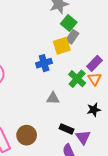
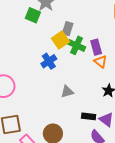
green square: (69, 23) -> (33, 15), moved
purple rectangle: (95, 63) -> (96, 47), turned -42
green cross: (77, 79) -> (77, 45), moved

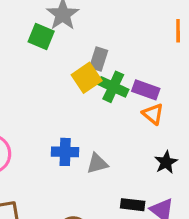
purple rectangle: (96, 47) -> (146, 90), turned -56
blue cross: (49, 61) -> (65, 152), moved, turned 35

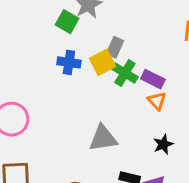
blue cross: (65, 152) -> (69, 62), moved
gray triangle: (97, 163) -> (103, 138), size x1.5

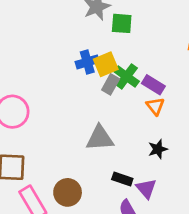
green square: (67, 22) -> (122, 23), moved, turned -30
gray rectangle: (115, 47) -> (111, 84), moved
blue cross: (69, 62) -> (87, 62), moved, turned -30

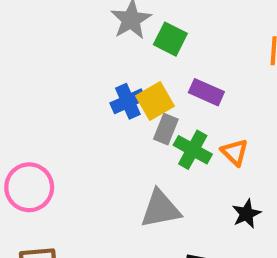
green square: (122, 23) -> (170, 39), turned 30
green cross: (127, 76) -> (193, 150), moved
purple rectangle: (153, 85) -> (206, 92), moved

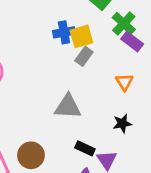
purple rectangle: (206, 92) -> (132, 41), moved
green cross: (193, 150) -> (124, 24), moved

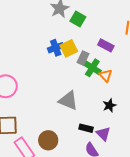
green cross: (124, 24) -> (92, 68), moved
gray rectangle: (84, 56) -> (83, 58), moved
gray triangle: (68, 107) -> (68, 101), turned 30

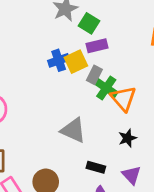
purple rectangle: (106, 45) -> (97, 46), moved, turned -42
orange triangle: (106, 75) -> (123, 99), size x1.5
purple triangle: (103, 134) -> (131, 175), moved

